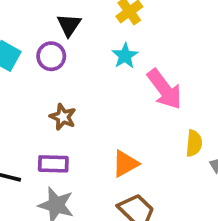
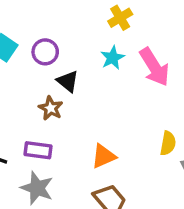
black triangle: (69, 25) -> (68, 81), moved, turned -30
pink arrow: (164, 89) -> (154, 67), moved

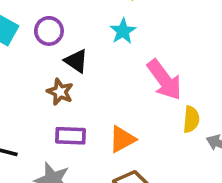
pink arrow: (154, 67) -> (164, 80), moved
purple rectangle: (38, 150) -> (70, 136), moved

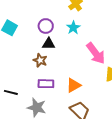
purple circle: (49, 31) -> (46, 26), moved
black triangle: (76, 61) -> (49, 44), turned -32

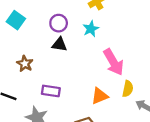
brown star: (40, 60) -> (25, 64), moved
orange triangle: (74, 85) -> (100, 96), moved

